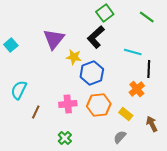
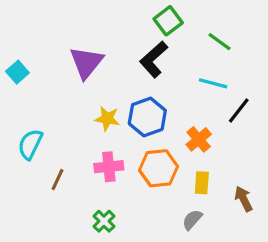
green line: (147, 17) -> (219, 42), moved
yellow star: (74, 57) -> (107, 119), moved
black line: (149, 69) -> (239, 111), turned 36
orange cross: (137, 89) -> (199, 139), moved
yellow rectangle: (126, 114) -> (202, 183), turned 56

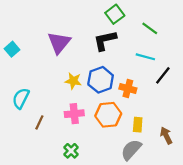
black L-shape: (154, 59) -> (105, 40), turned 30
orange cross: (199, 139) -> (128, 89), moved, turned -35
gray semicircle: (192, 220) -> (131, 150), size x1.5

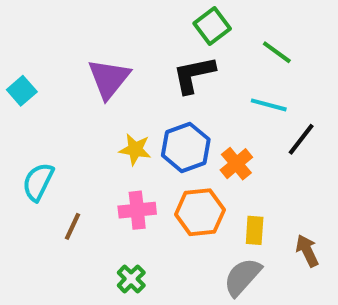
orange cross: (128, 89) -> (236, 164), turned 35

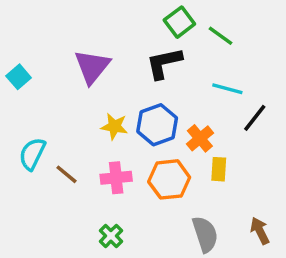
green line: (277, 52) -> (220, 36), moved
brown line: (72, 226) -> (66, 174), moved, turned -75
yellow rectangle: (255, 230) -> (219, 169), moved
brown arrow: (307, 251) -> (260, 231), moved
gray semicircle: (242, 277) -> (205, 234), turned 120

